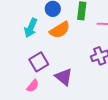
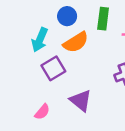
purple square: (39, 62) -> (53, 68), moved

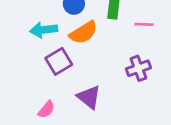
cyan arrow: (40, 40) -> (44, 30), turned 60

